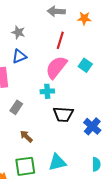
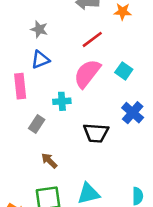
red line: (60, 40) -> (92, 39), turned 36
cyan cross: (47, 91) -> (62, 101), moved
blue cross: (92, 126) -> (133, 113), moved

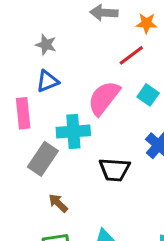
red line: (92, 39) -> (131, 55), moved
cyan cross: (62, 101) -> (73, 132), size x1.5
gray rectangle: (37, 124) -> (43, 159), size x1.5

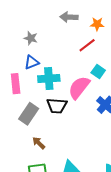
pink semicircle: (104, 98) -> (79, 88), moved
cyan cross: (73, 132) -> (49, 78), moved
black trapezoid: (115, 170) -> (57, 106), moved

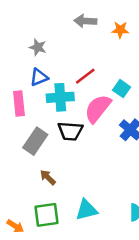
red line: (87, 45) -> (85, 76), moved

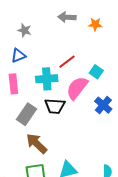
gray star: (38, 47) -> (24, 30), moved
blue triangle: (39, 77) -> (18, 56), moved
brown arrow: (48, 177) -> (37, 144), size x1.6

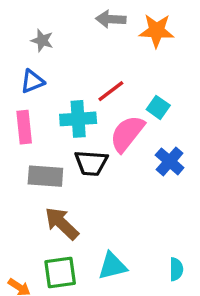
orange star: (95, 24) -> (157, 31), size x1.5
gray rectangle: (27, 114) -> (45, 176), turned 60

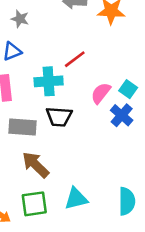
cyan square: (158, 107) -> (128, 89), moved
pink semicircle: (127, 134) -> (101, 93), moved, size x0.7
cyan semicircle: (176, 269) -> (127, 201), size x1.5

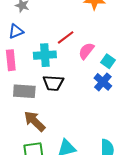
pink semicircle: (101, 93) -> (86, 51), moved

